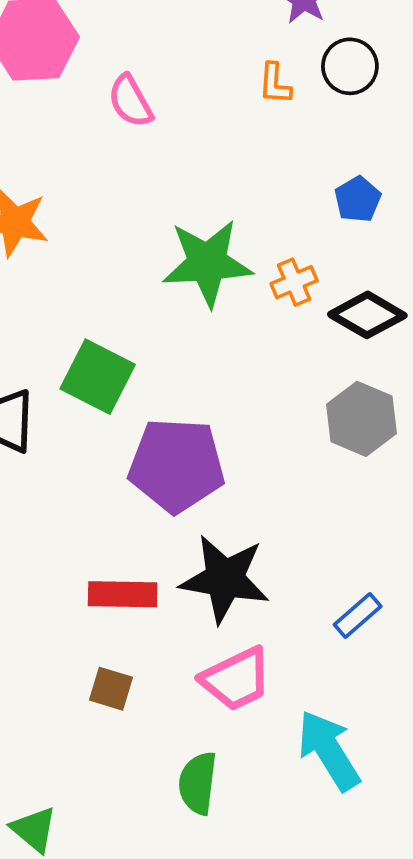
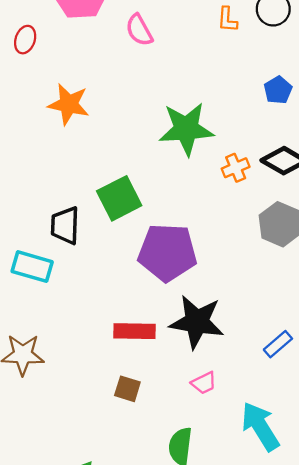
orange cross: (294, 282) -> (236, 168), moved
green square: (98, 377) -> (119, 198), turned 36
pink trapezoid: (236, 679) -> (204, 383), size x0.6

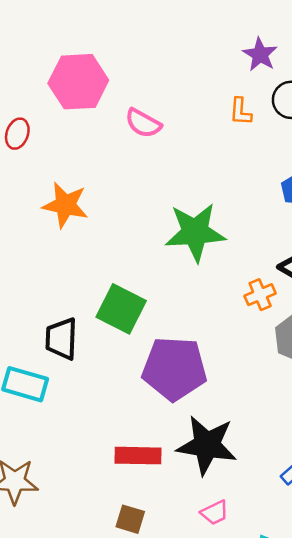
pink semicircle: (139, 30) -> (143, 123), turned -32
orange cross: (236, 168) -> (260, 295), moved
green square: (119, 198) -> (121, 309), turned -36

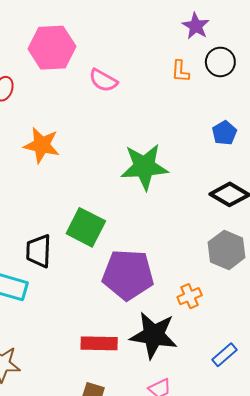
orange cross: (260, 295) -> (190, 296), moved

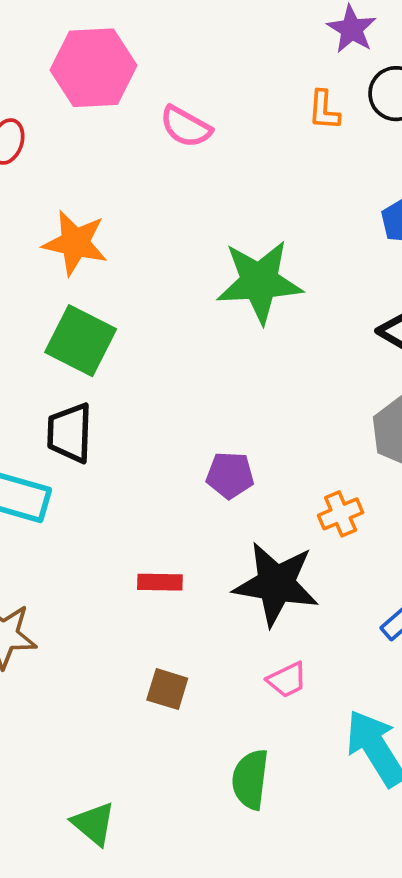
green square: (86, 227) -> (81, 341), moved
purple pentagon: (128, 275) -> (230, 475), size x0.5
red rectangle: (99, 343) -> (160, 582), moved, size x0.7

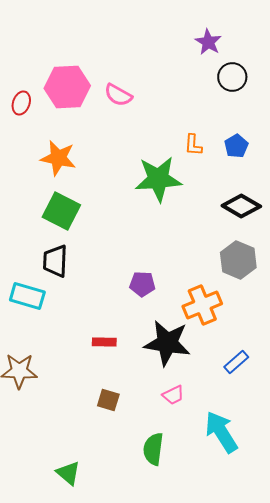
pink hexagon: (94, 68) -> (67, 87), moved
orange L-shape: (324, 110) -> (193, 145), moved
orange cross: (341, 514) -> (202, 305), size x1.6

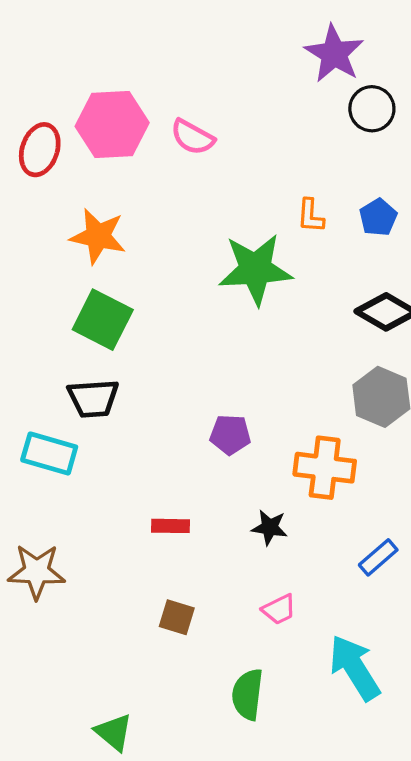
purple star: (208, 42) -> (334, 54), size x1.4
red ellipse: (21, 103) -> (40, 150), size x1.4
black trapezoid: (55, 261) -> (93, 398), turned -96
orange cross: (202, 305) -> (325, 468), turned 30
black star: (167, 343) -> (270, 527), size x0.5

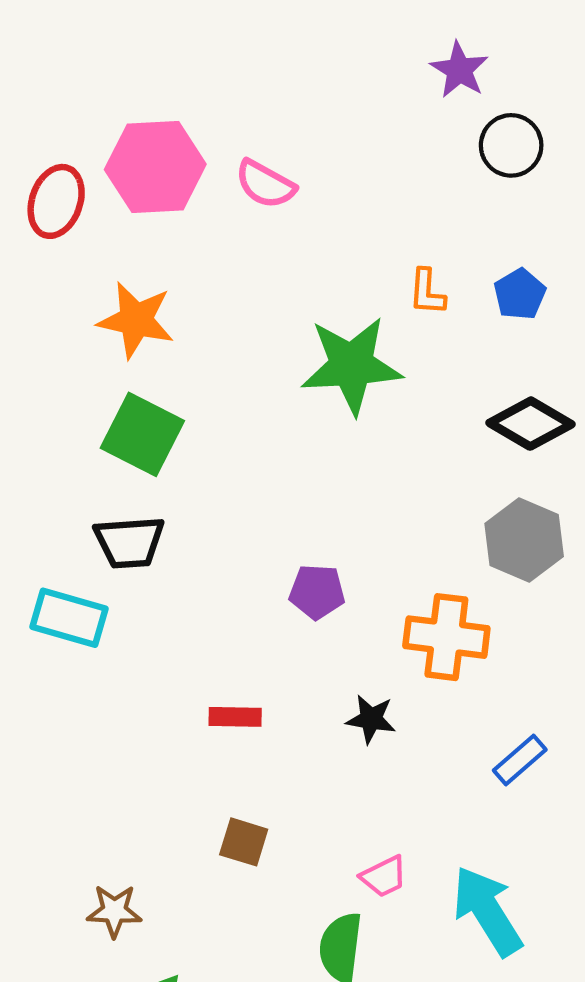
purple star: (334, 54) -> (459, 70), size x0.7
brown star: (37, 572) -> (114, 911), moved, size x0.7
pink trapezoid: (279, 609) -> (384, 876), moved

